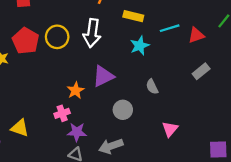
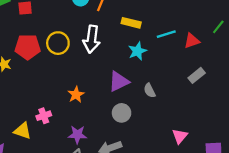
red pentagon: (26, 41) -> (28, 47), turned -30
purple triangle: (103, 76) -> (119, 81), moved
pink cross: (62, 113) -> (44, 116), moved
pink triangle: (170, 129) -> (180, 136), moved

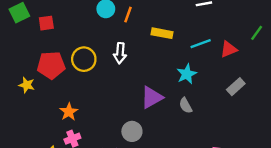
white arrow: (92, 39) -> (120, 53), size x0.7
cyan star: (137, 51) -> (187, 74), moved
orange star: (76, 95) -> (69, 112), moved
gray circle: (122, 113) -> (132, 131), moved

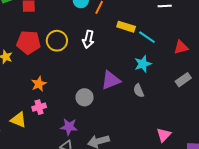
cyan line: (201, 44) -> (147, 37), moved, turned 48
gray circle: (132, 131) -> (84, 97), moved

